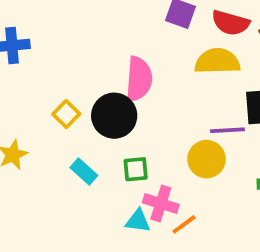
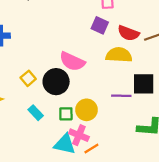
pink semicircle: (139, 79) -> (72, 61), turned 105
yellow circle: (207, 159) -> (87, 110), moved
cyan triangle: (138, 221) -> (65, 144), size x1.5

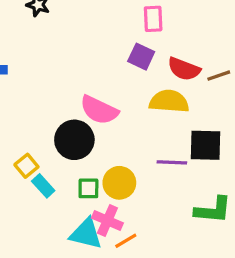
yellow square: (28, 78) -> (26, 166), moved

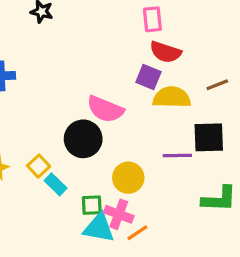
purple square: (141, 57) -> (148, 77), moved
red semicircle: (184, 69) -> (166, 52), moved
brown line: (219, 76) -> (217, 85), moved
green square: (88, 188) -> (92, 205), moved

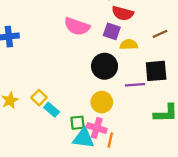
yellow semicircle: (172, 97) -> (129, 45), size x0.7
pink semicircle: (105, 109) -> (77, 26), moved
black circle: (83, 139) -> (105, 66), moved
orange line: (137, 233) -> (110, 140), turned -40

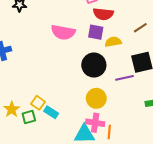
green square: (78, 123) -> (29, 117), moved

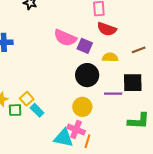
purple square: (96, 32) -> (85, 46), moved

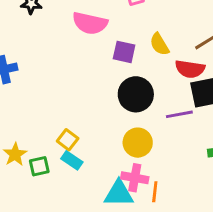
red semicircle: (107, 29) -> (190, 69), moved
pink semicircle: (65, 38) -> (90, 23), moved
yellow semicircle: (110, 57) -> (159, 44), moved, turned -112
yellow square: (27, 99) -> (68, 140), moved

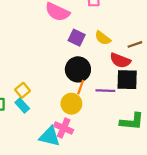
yellow semicircle: (159, 44) -> (103, 38), turned -35
orange line: (155, 192) -> (81, 87), moved

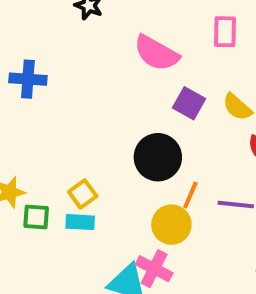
black circle: (78, 69) -> (158, 157), moved
cyan rectangle: (22, 105) -> (80, 222), turned -48

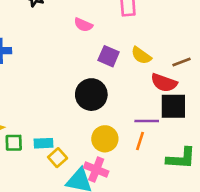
pink semicircle: (156, 53) -> (83, 25), size x0.6
yellow square: (83, 194) -> (58, 158), moved
orange line: (190, 195) -> (140, 141), moved

